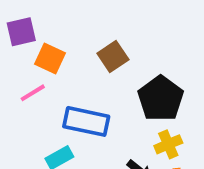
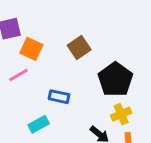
blue rectangle: (86, 121) -> (59, 97), size x0.6

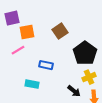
orange square: (31, 49) -> (27, 32), turned -35
cyan rectangle: (39, 124) -> (32, 84), turned 40

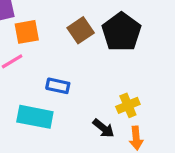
black pentagon: (85, 53) -> (121, 32), moved
cyan rectangle: (32, 84) -> (35, 117), size x1.5

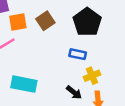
brown square: (81, 30) -> (45, 21), moved
blue rectangle: (58, 86) -> (78, 54), moved

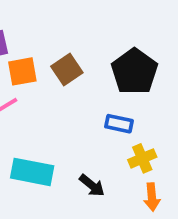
black arrow: (74, 92) -> (92, 185), moved

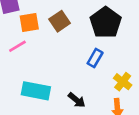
blue rectangle: (119, 124) -> (95, 58), turned -72
yellow cross: (142, 158) -> (123, 82), moved, turned -30

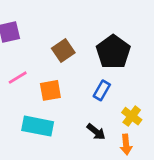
orange square: (29, 22) -> (50, 90), moved
black arrow: (77, 100) -> (96, 132), moved

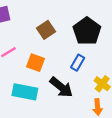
orange square: (50, 90) -> (35, 63), turned 30
black arrow: (96, 132) -> (61, 87), moved, size x1.5

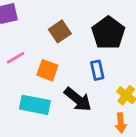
blue rectangle: (78, 63) -> (97, 70), turned -42

